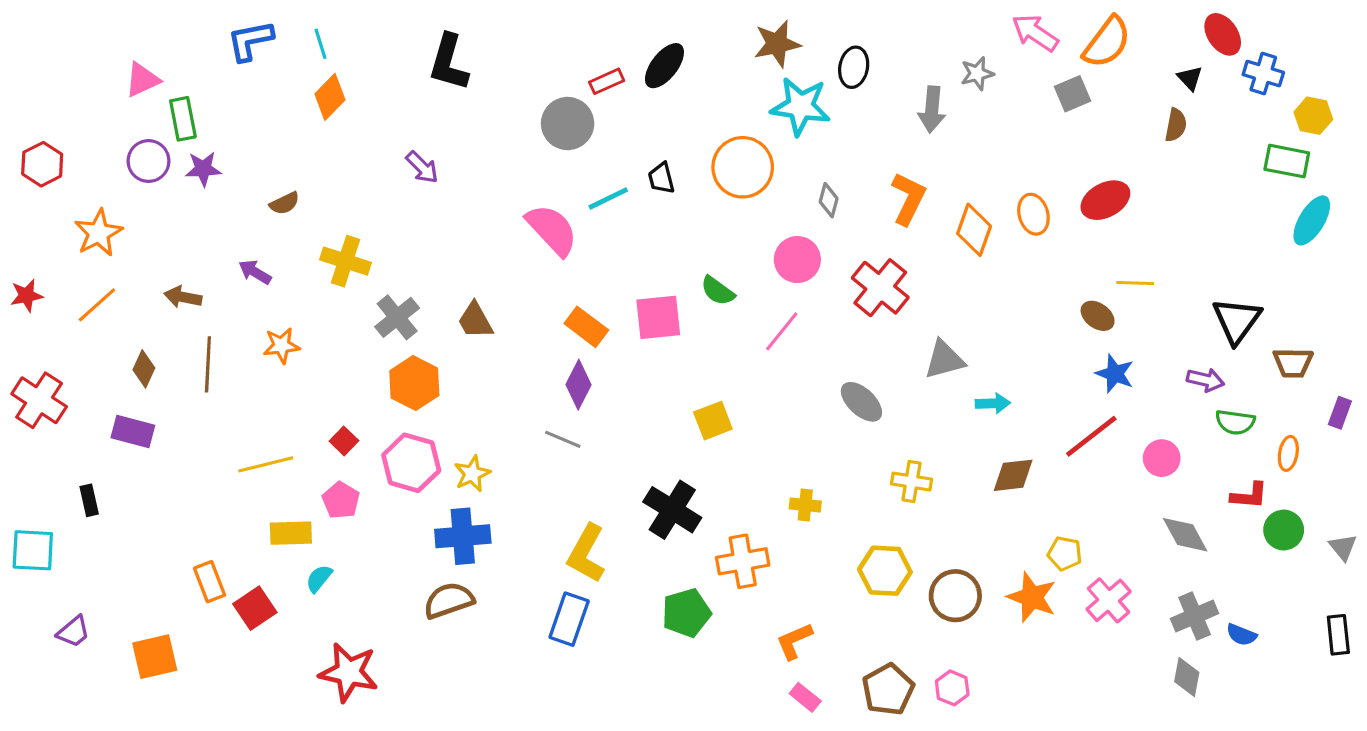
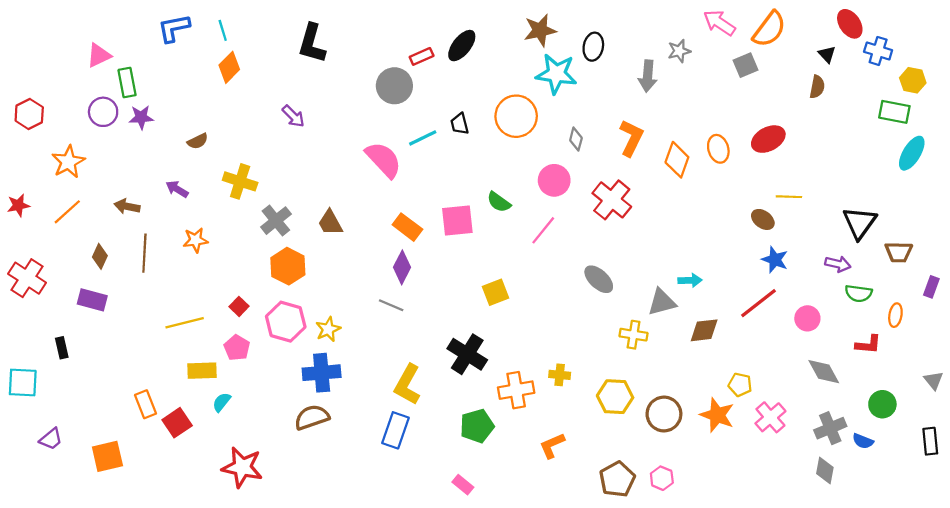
gray triangle: (944, 360) -> (662, 302), moved
yellow cross: (805, 505) -> (560, 375), moved
green circle: (1284, 530) -> (882, 404), moved
pink rectangle: (805, 697) -> (463, 485), moved

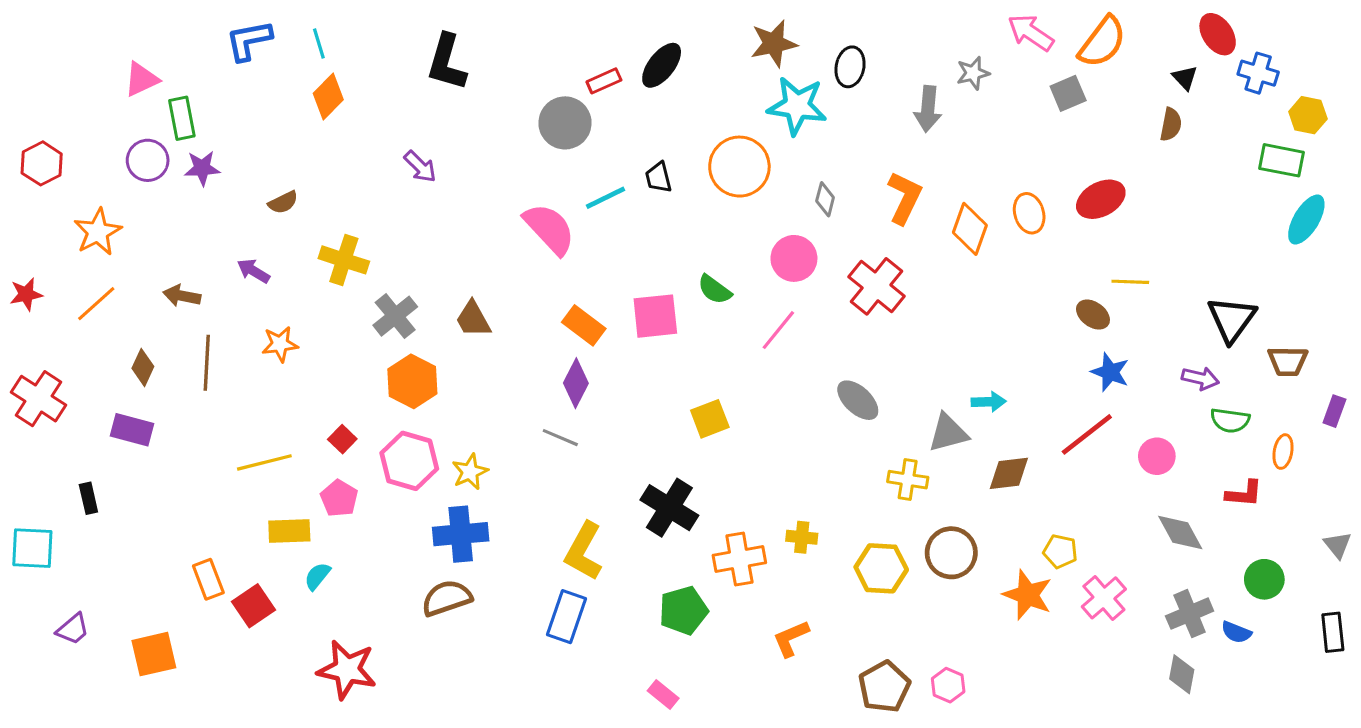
brown circle: (664, 414) -> (951, 553), moved

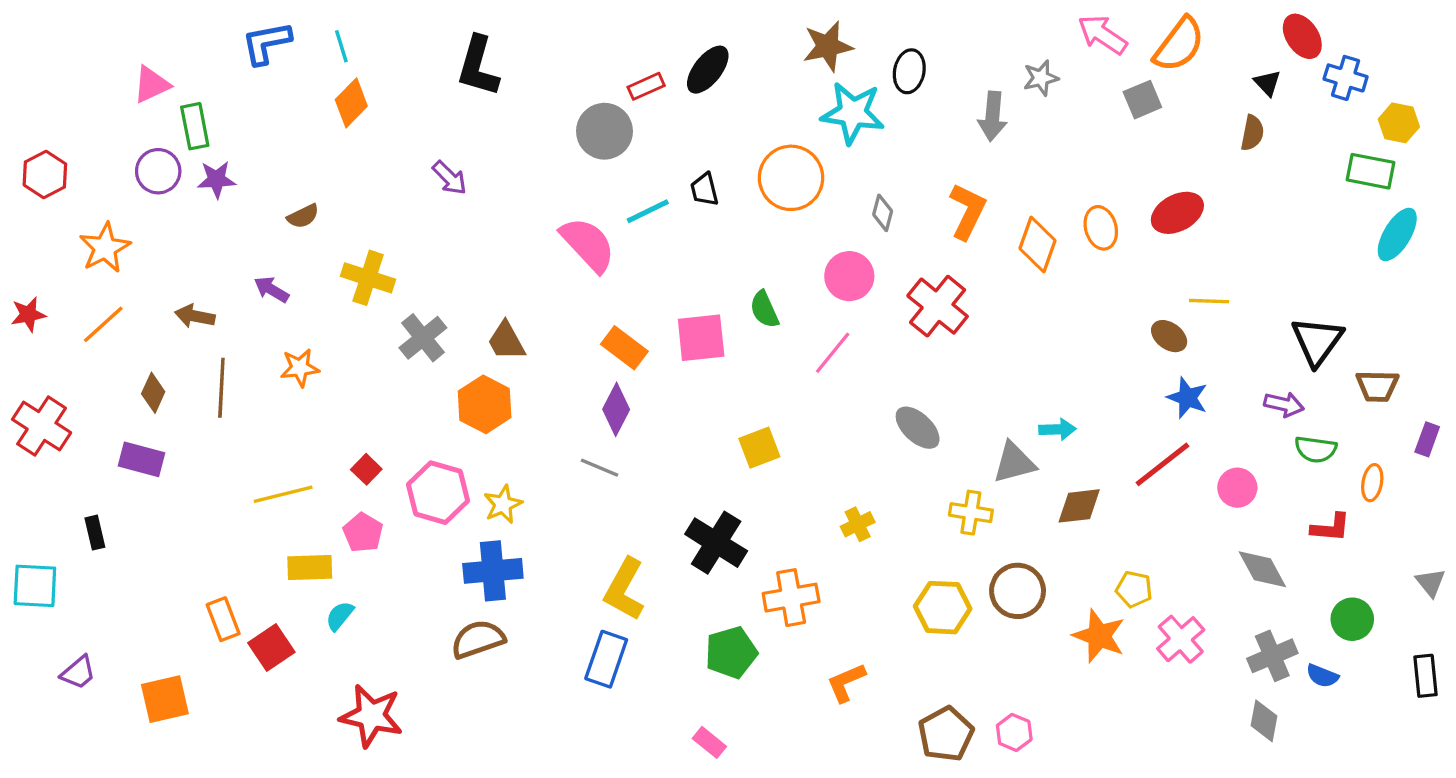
green semicircle: (715, 290) -> (764, 309), turned 30
orange hexagon: (412, 381) -> (485, 404), moved
yellow cross: (802, 537) -> (858, 524), moved, turned -32

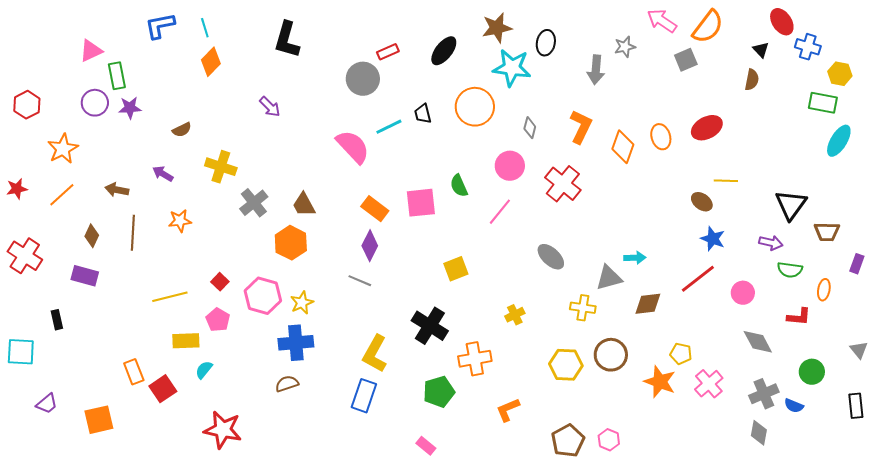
black ellipse: (708, 70) -> (444, 51), moved
brown semicircle: (478, 639) -> (287, 384), size x0.7

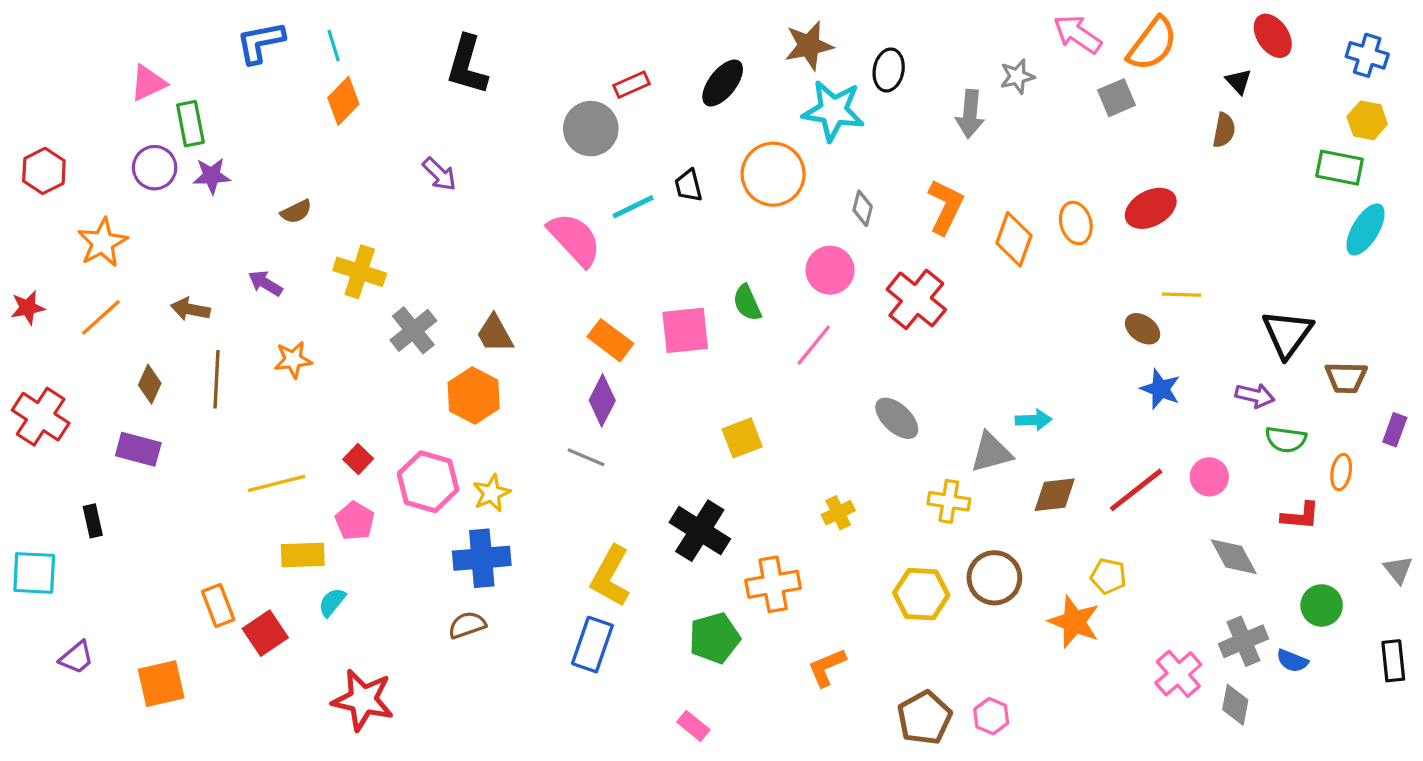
blue cross: (808, 47) -> (1367, 55), moved
red line: (698, 279) -> (1136, 490), moved
pink cross: (709, 384) -> (1178, 674), moved

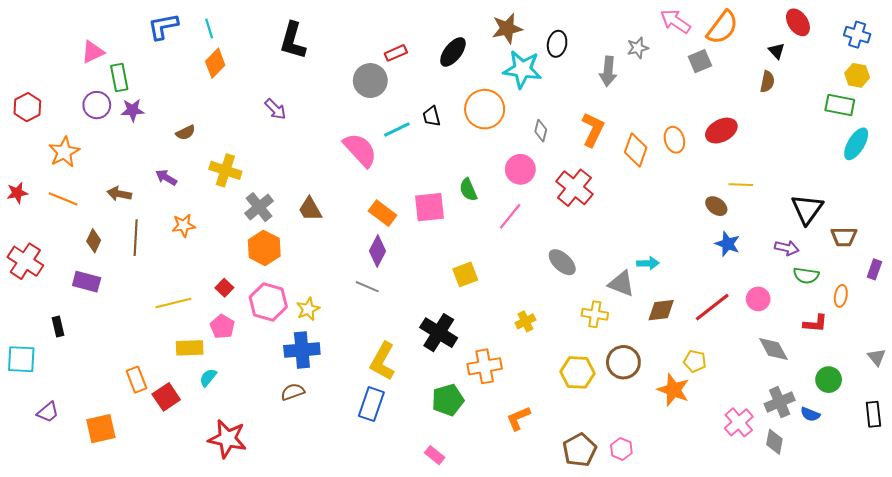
orange line: (101, 317) -> (63, 199), turned 64
orange hexagon: (474, 396) -> (264, 248), moved
gray triangle: (991, 452) -> (621, 284), turned 36

